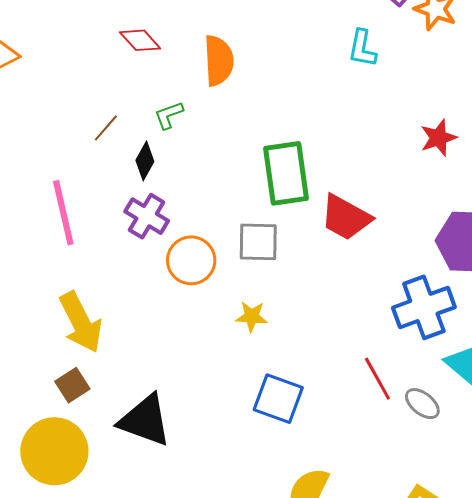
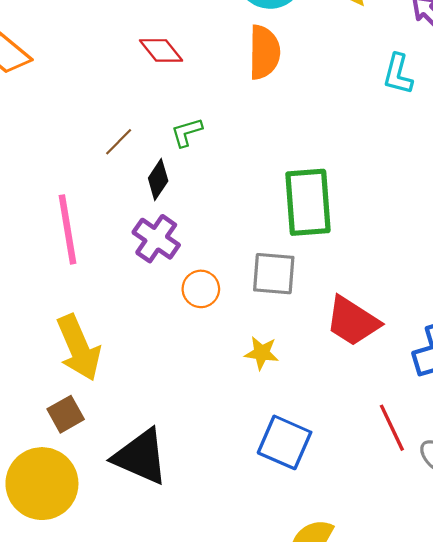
orange semicircle: (219, 61) -> (264, 52), moved
red trapezoid: (346, 217) -> (353, 321), moved
orange circle: (191, 260) -> (201, 289), size x0.7

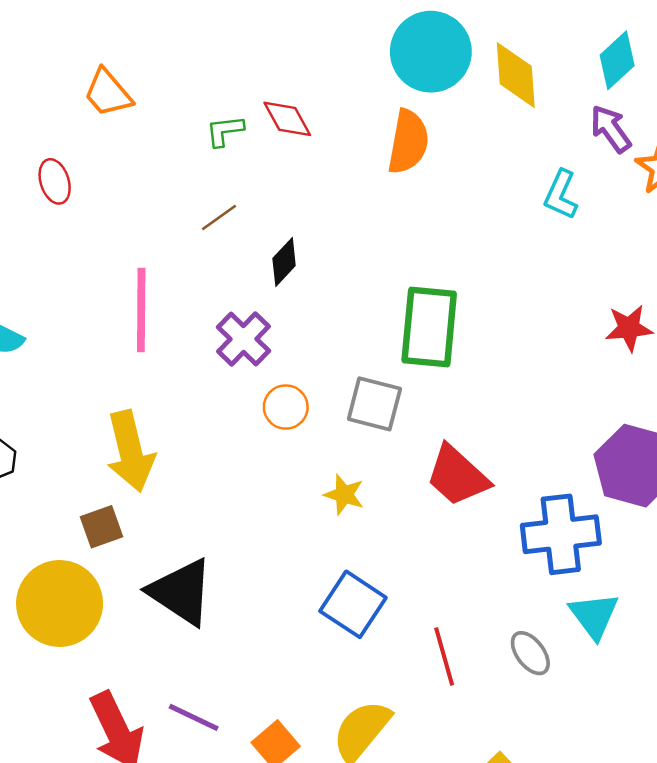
green L-shape: (187, 132) -> (225, 131), moved
black diamond: (158, 180) -> (284, 262), moved
red line: (392, 428) -> (444, 657), moved

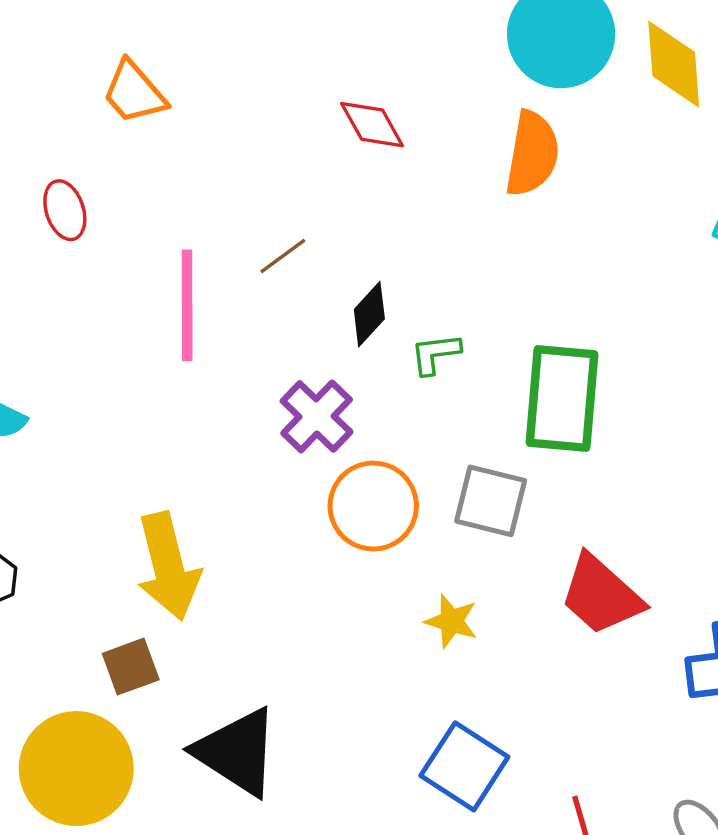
green L-shape: (225, 131) -> (435, 354), moved
pink line: (141, 310) -> (187, 305), moved
orange circle: (286, 407) -> (373, 506), size x1.5

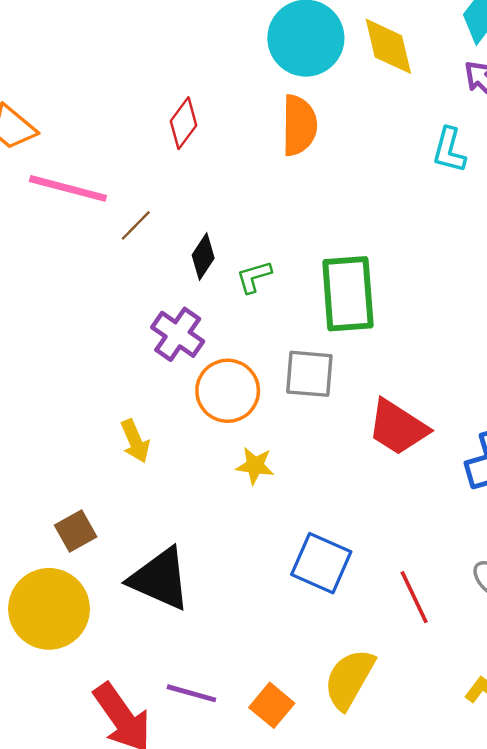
red diamond: (372, 125) -> (183, 123), turned 75
pink line: (187, 305) -> (68, 188), moved, turned -66
yellow arrow: (168, 566) -> (135, 441), moved, size x0.6
yellow star: (451, 621) -> (255, 466), moved

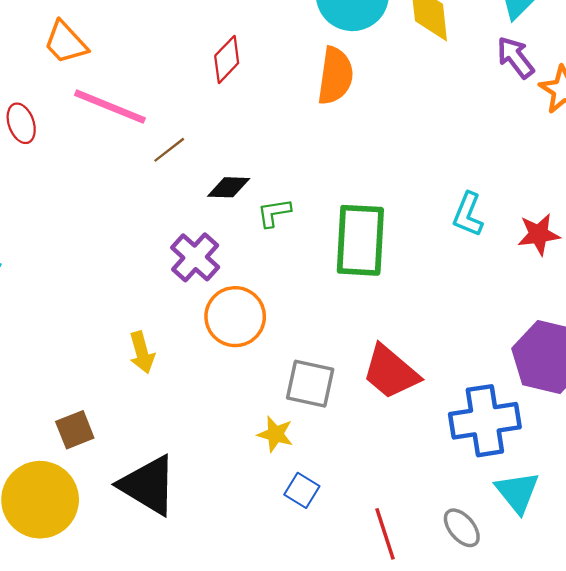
cyan L-shape: (449, 150) -> (468, 214), moved
black diamond: (203, 257) -> (229, 187), turned 51
gray square: (309, 374) -> (310, 384), moved
yellow star: (255, 466) -> (275, 434), moved
blue square: (321, 563) -> (302, 490), size x0.6

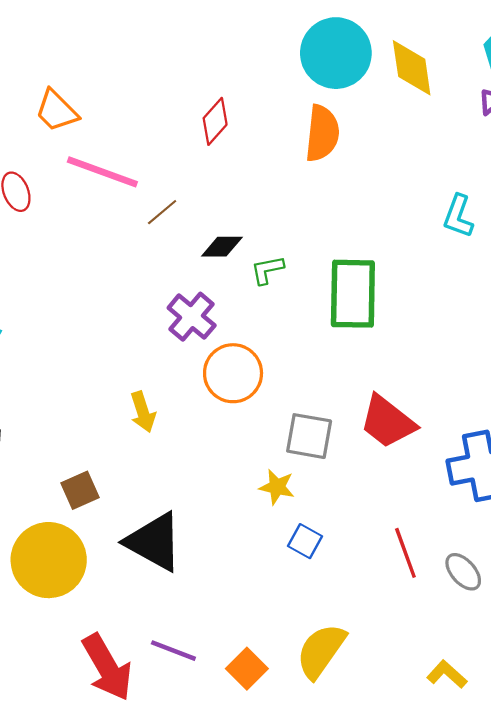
cyan L-shape: (468, 214) -> (458, 216), moved
red line: (385, 534) -> (405, 553), moved

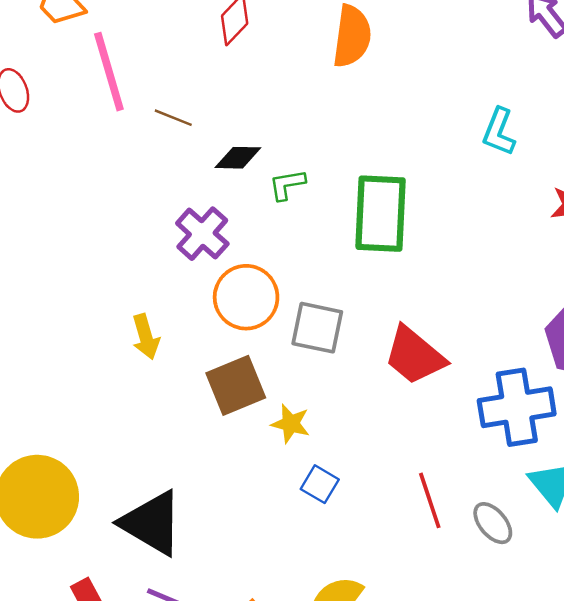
pink line: (102, 172) -> (109, 72), turned 52
brown line: (162, 212) -> (173, 118), turned 60
gray square: (309, 436) -> (317, 328), moved
brown square: (80, 490) -> (236, 385), moved, size x1.4
black triangle: (154, 542) -> (152, 523), moved

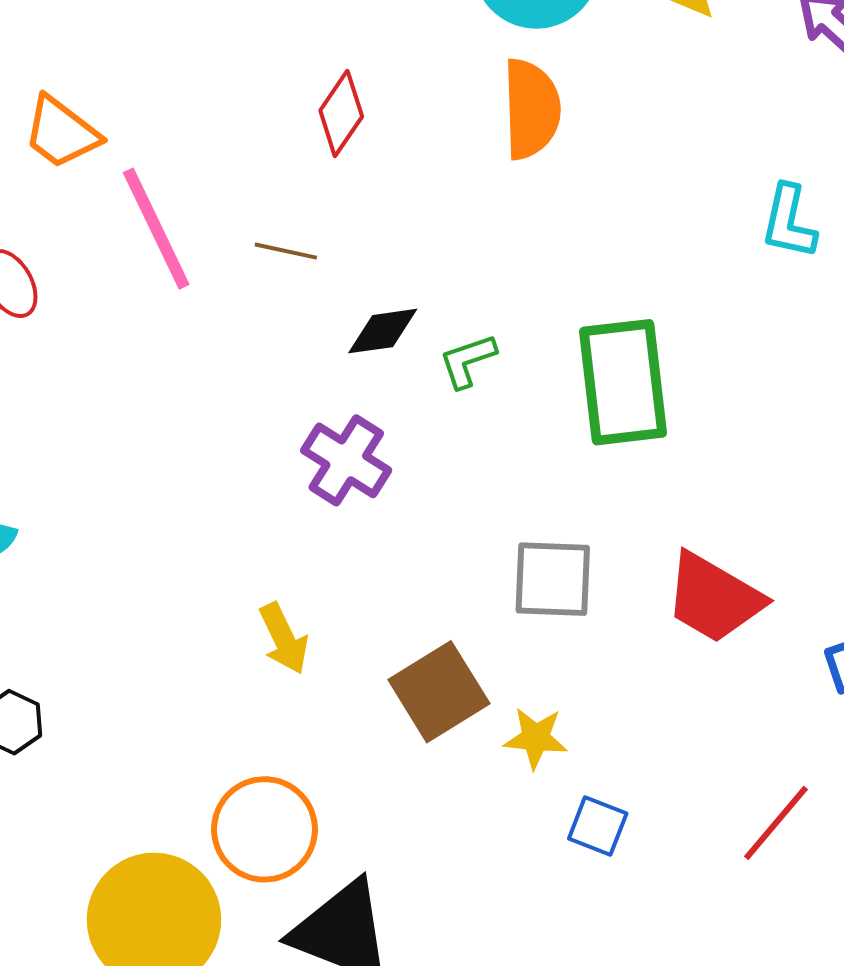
brown line: (173, 118) -> (286, 251), moved
orange circle: (246, 297) -> (264, 829), moved
red line: (430, 500) -> (776, 823), turned 68

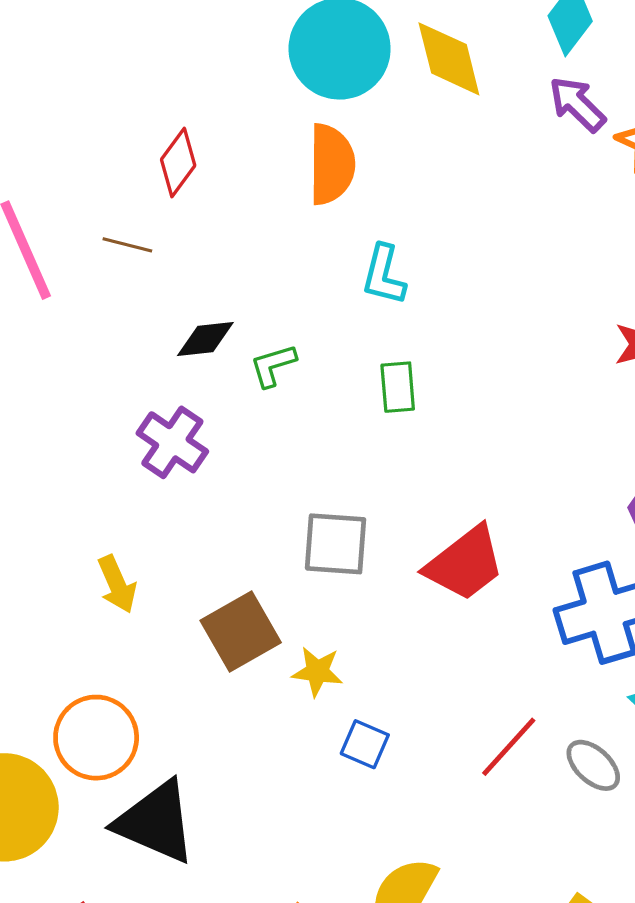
cyan L-shape: (789, 222) -> (384, 275), moved
brown line: (286, 251) -> (127, 245), moved
green rectangle: (623, 382) -> (398, 387), size x0.5
red trapezoid: (714, 598) -> (465, 564), turned -70

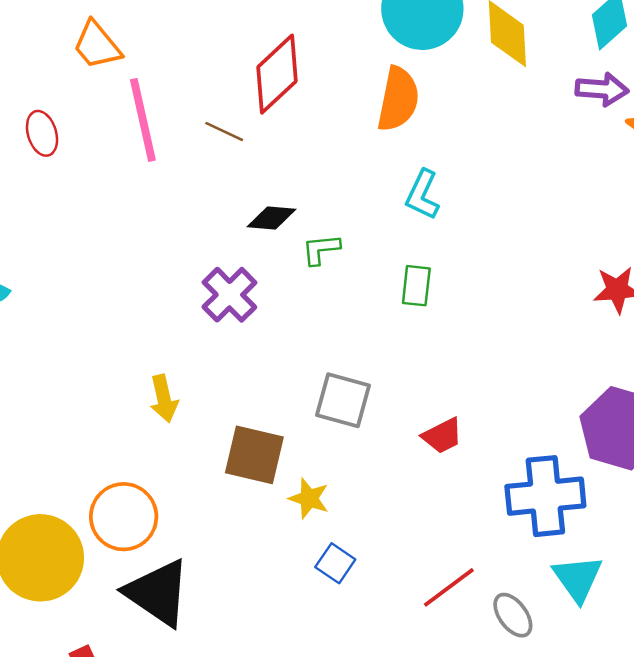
purple arrow: (577, 104) -> (602, 89), turned 129
red diamond: (178, 162) -> (277, 74), size x1.5
red trapezoid: (465, 564) -> (442, 436), size x0.6
brown square: (241, 632) -> (254, 455), turned 32

